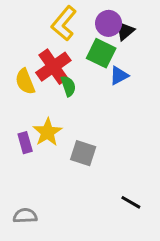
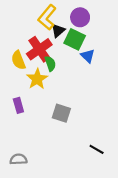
black triangle: (125, 31) -> (58, 31), moved
blue triangle: (119, 76) -> (88, 56), turned -48
yellow star: (47, 132) -> (37, 79), moved

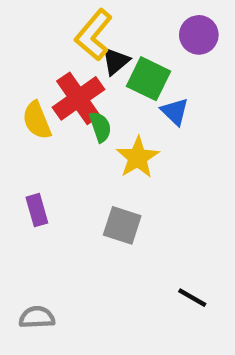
purple circle: (80, 17) -> (199, 35), moved
yellow star: (37, 79) -> (138, 157), moved

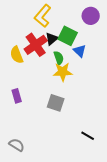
black triangle: (116, 61) -> (52, 39), moved
green semicircle: (100, 127) -> (59, 58), moved
yellow star: (138, 157) -> (63, 72), turned 30
gray semicircle: (37, 317) -> (17, 145), turned 35

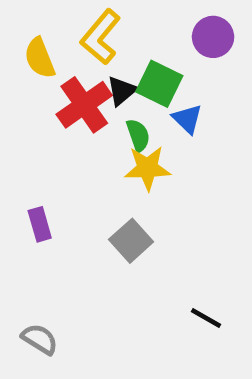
yellow semicircle: (17, 55) -> (40, 58), moved
gray square: (56, 103) -> (131, 241), turned 30

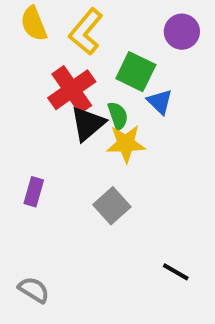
yellow semicircle: (40, 58) -> (34, 24), moved
black triangle: (122, 91) -> (88, 124), moved, size x1.4
purple rectangle: (40, 224) -> (34, 192), turned 32

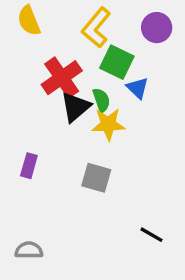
yellow L-shape: (86, 32) -> (96, 28), moved
gray square: (112, 206) -> (96, 178), turned -32
gray semicircle: (34, 290) -> (29, 250), turned -32

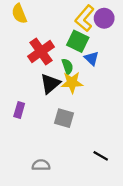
yellow L-shape: (96, 28) -> (85, 18), moved
black triangle: (75, 107) -> (50, 84), moved
gray semicircle: (29, 250) -> (41, 165), moved

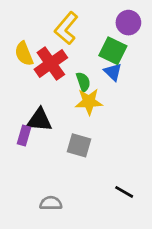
yellow semicircle: (19, 14) -> (24, 54), moved
yellow L-shape: (85, 18) -> (66, 28), moved
green square: (78, 41) -> (113, 51), moved
black triangle: (50, 84) -> (40, 120), moved, turned 45

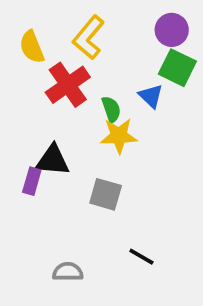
green square: (113, 51) -> (177, 68), moved
yellow semicircle: (24, 54) -> (32, 47), moved
black line: (124, 192) -> (141, 257), moved

